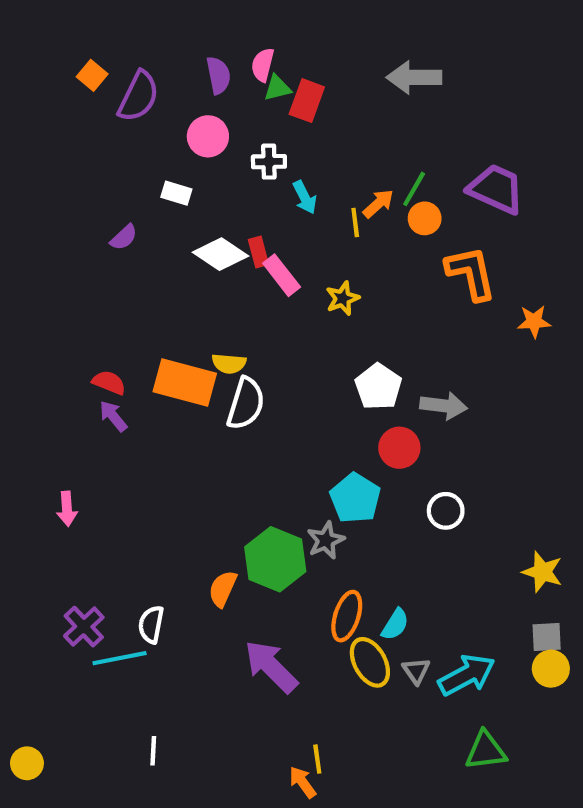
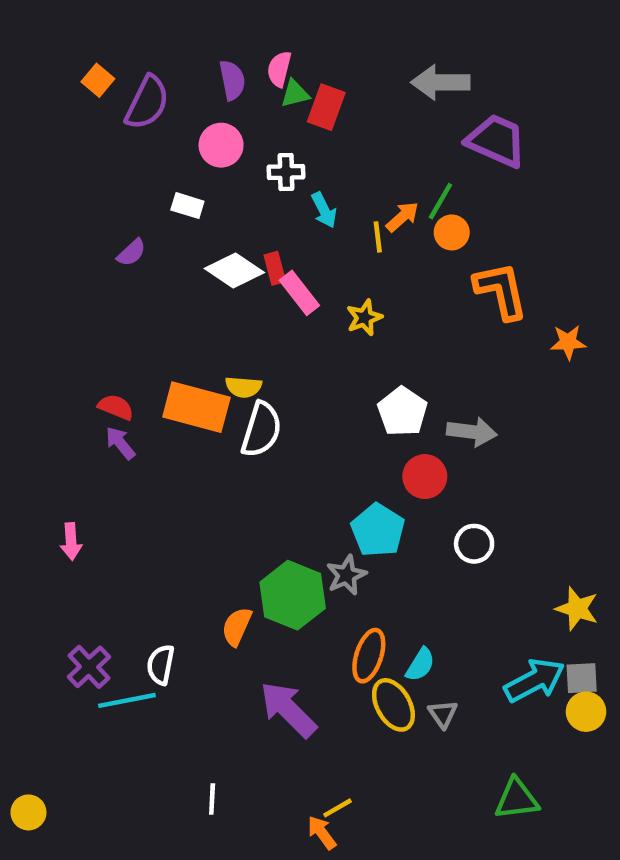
purple trapezoid: (496, 189) -> (496, 141), moved
cyan arrow: (467, 675) -> (535, 680), moved
white line: (153, 751) -> (212, 799), moved
yellow line: (317, 759) -> (337, 808), turned 68

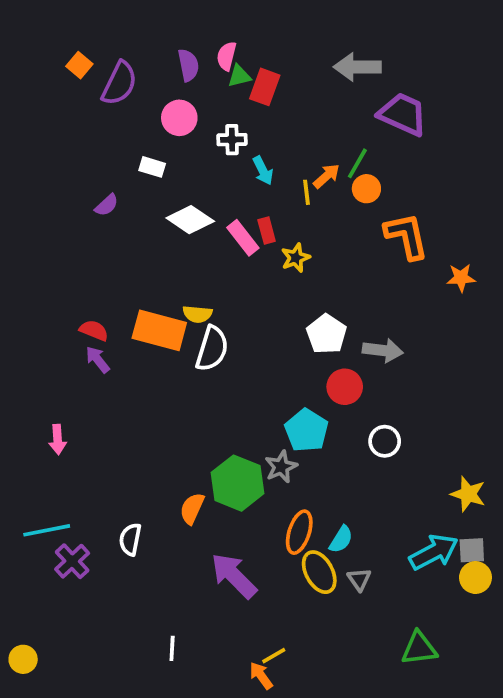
red rectangle: (275, 268) -> (267, 231), moved
purple cross: (89, 667) -> (72, 561), moved
cyan line: (127, 700) -> (47, 530), moved

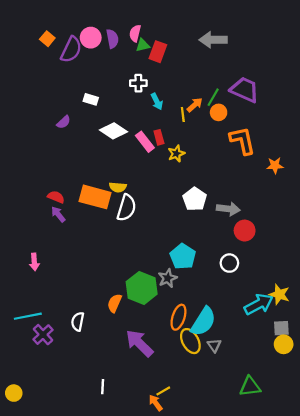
purple trapezoid: (403, 114) -> (245, 90), moved
pink circle: (179, 118) -> (91, 38), moved
red circle: (345, 387) -> (245, 231), moved
cyan semicircle: (341, 539) -> (203, 322), size x1.8
cyan arrow: (434, 552) -> (259, 304), moved

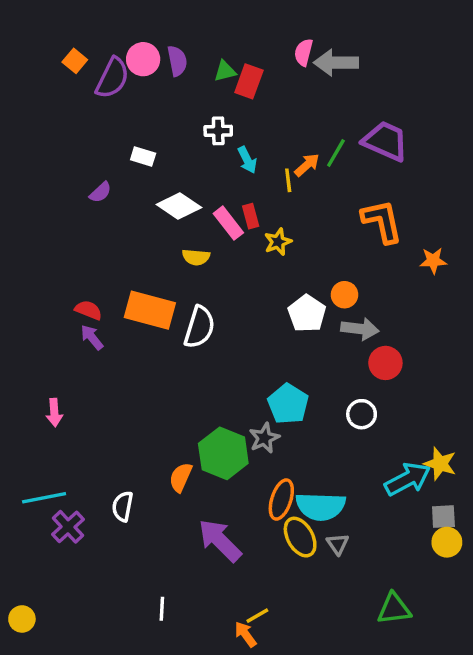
pink semicircle: (135, 33) -> (304, 52), moved
orange circle: (219, 112) -> (344, 295), moved
yellow semicircle: (118, 187) -> (196, 257), moved
cyan semicircle: (203, 322) -> (321, 506), turned 60

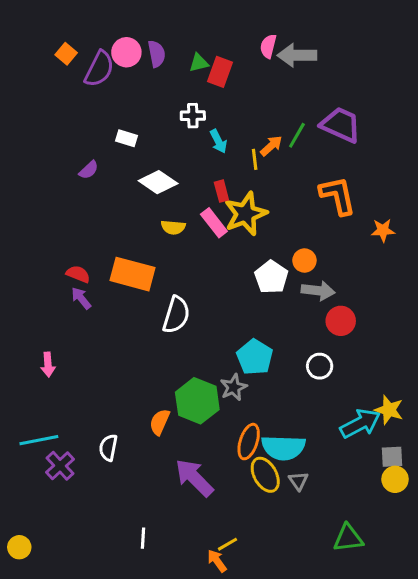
pink rectangle: (228, 223) -> (214, 223), moved
yellow star: (278, 242) -> (246, 214), size x1.8
white semicircle: (199, 327) -> (176, 315), moved

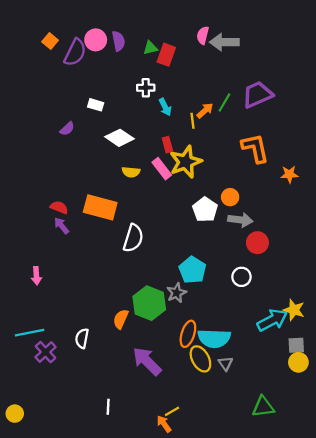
purple trapezoid: (341, 125) -> (257, 95), turned -48

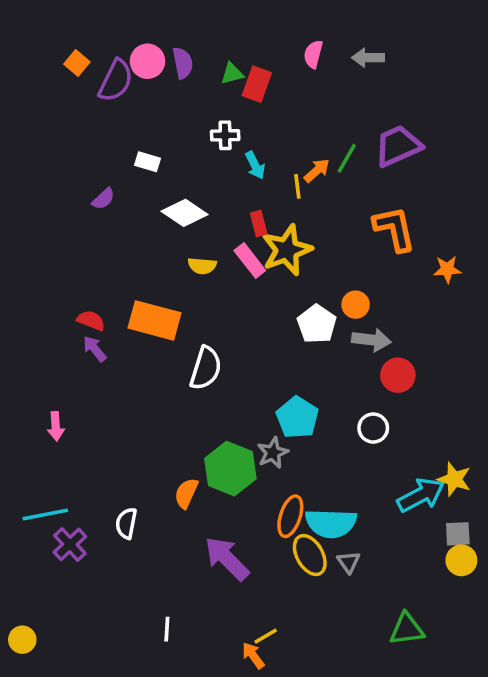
gray arrow: (224, 42) -> (368, 58), moved, size x0.7

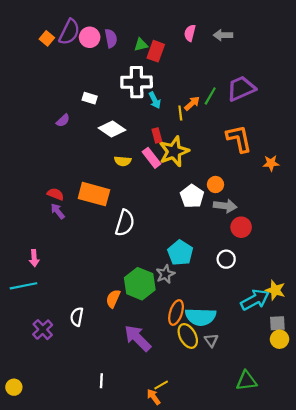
purple semicircle: (116, 81) -> (69, 32), moved
white cross: (225, 135) -> (137, 82), size x1.8
cyan line: (45, 514) -> (23, 286), moved

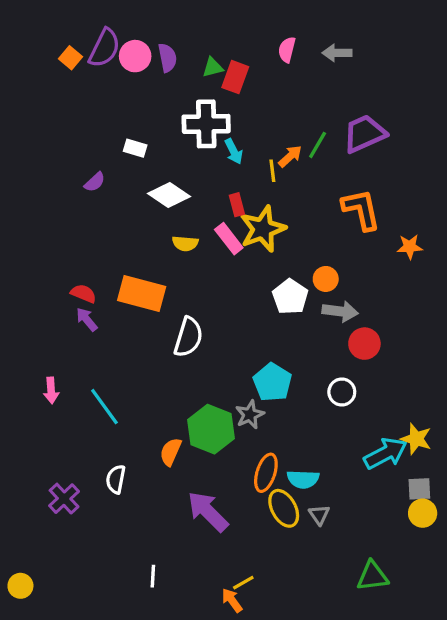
cyan line: (23, 286) -> (104, 407), moved, turned 65
cyan semicircle: (201, 317) -> (303, 479), size x0.7

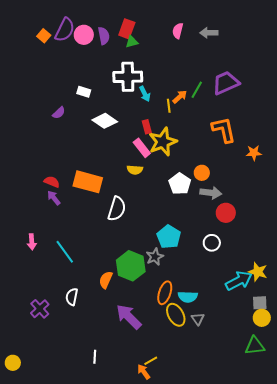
red rectangle: (235, 77) -> (127, 29), moved
yellow semicircle: (185, 243) -> (135, 170), moved
green triangle: (373, 576) -> (255, 346), moved

